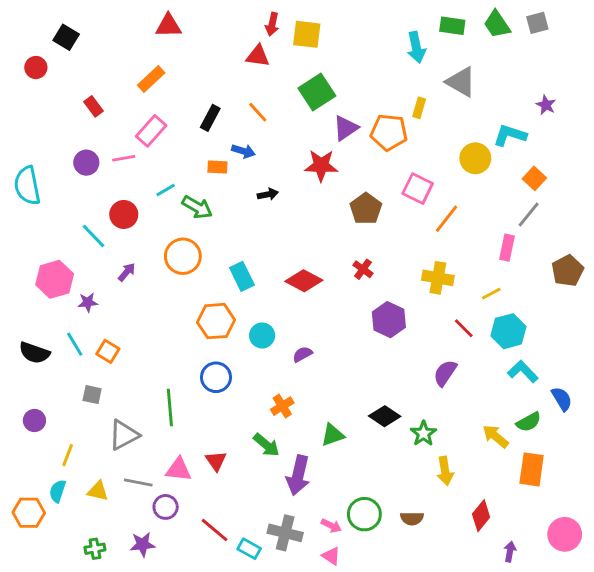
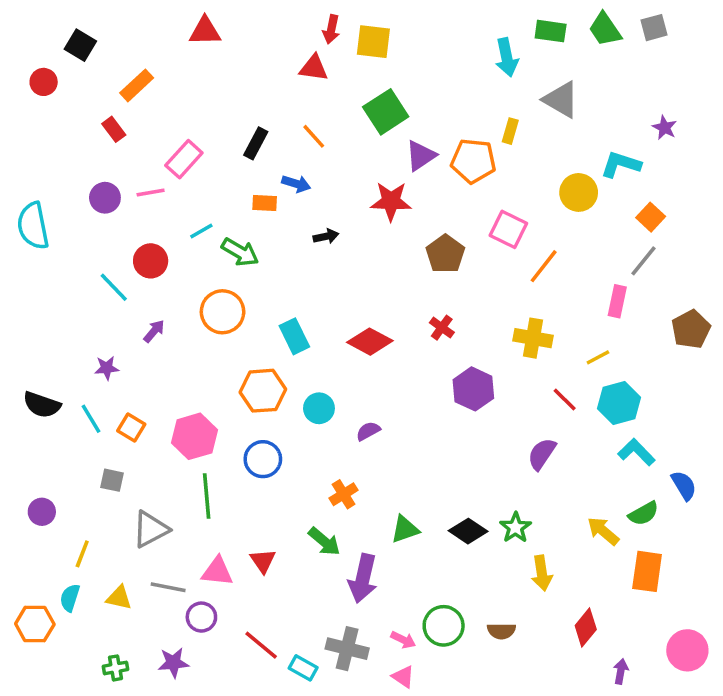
orange rectangle: (151, 79) -> (137, 85), moved
pink hexagon: (55, 279) -> (194, 436), moved
black semicircle: (34, 353) -> (42, 405), moved
black diamond: (385, 416) -> (468, 531), moved

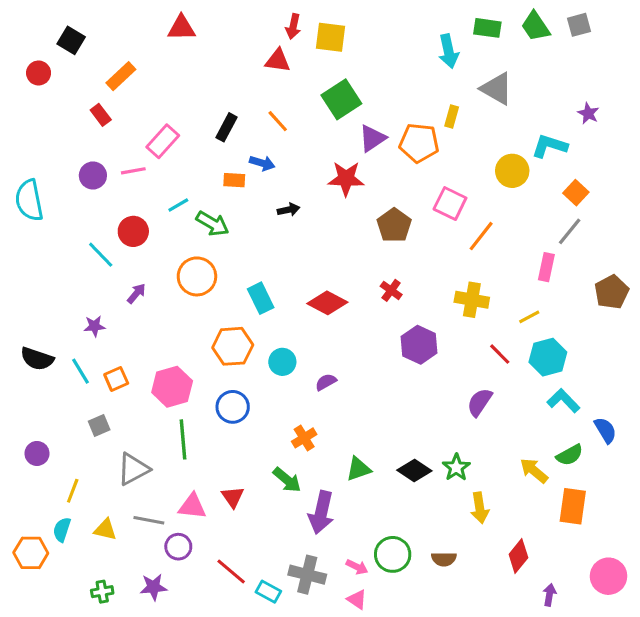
orange square: (131, 428) -> (116, 379), turned 35
gray square: (112, 480) -> (99, 426), turned -35

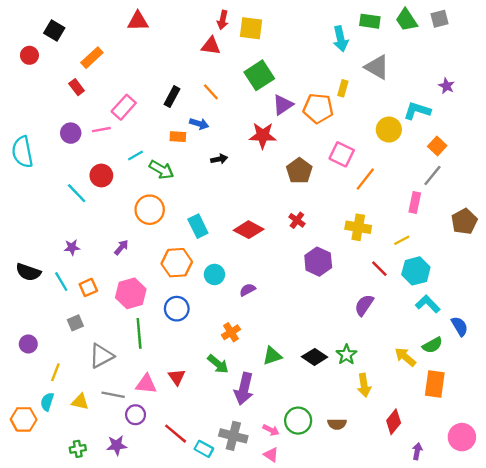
purple arrow: (136, 294) -> (121, 247), moved

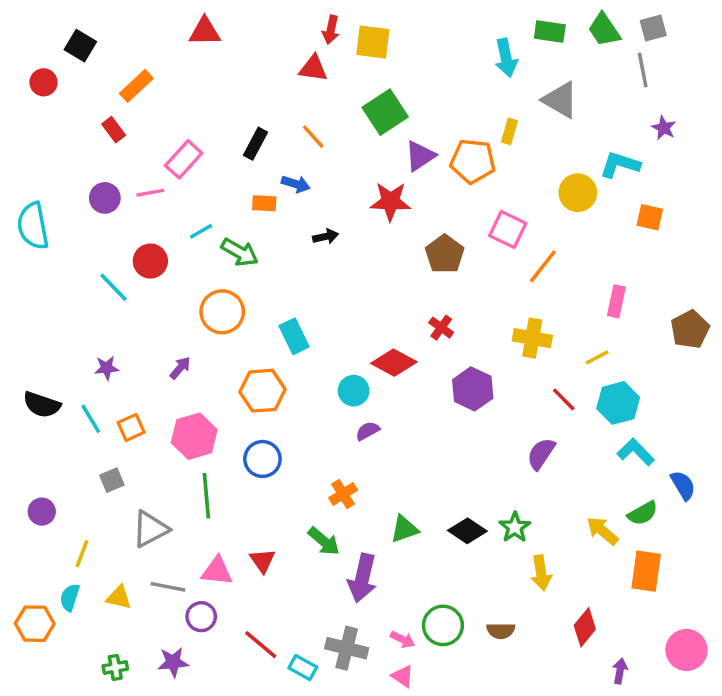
orange square: (437, 146) -> (650, 217), turned -30
gray line: (432, 175) -> (643, 70), moved, turned -50
red diamond: (249, 230) -> (394, 363), moved
cyan circle: (214, 274) -> (354, 391), moved

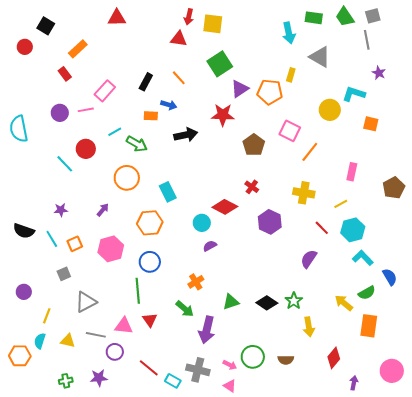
black arrow: (326, 236) -> (186, 135), size x1.6
green line: (206, 496) -> (138, 291), moved

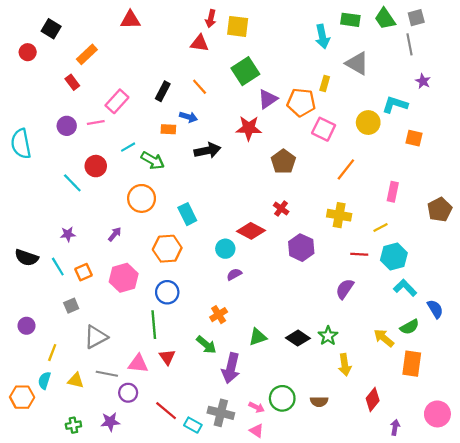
pink square: (290, 131) -> (324, 129), moved
red line: (322, 228) -> (359, 254), turned -42

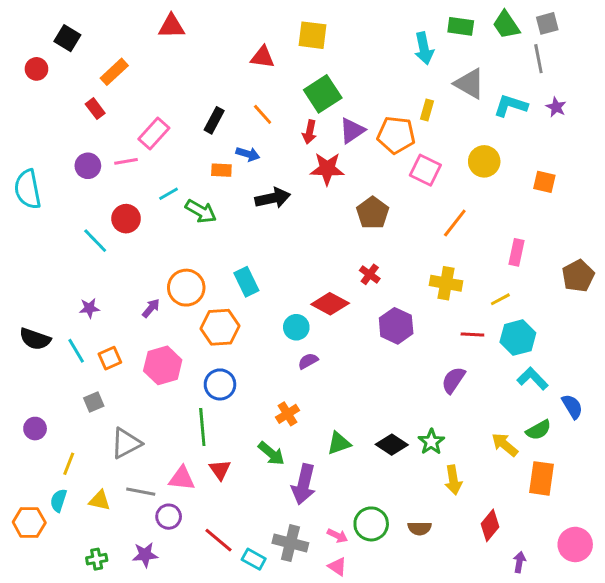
red arrow: (211, 19) -> (310, 132), moved
cyan L-shape: (395, 105) -> (511, 106), moved
orange circle: (142, 198) -> (186, 288), moved

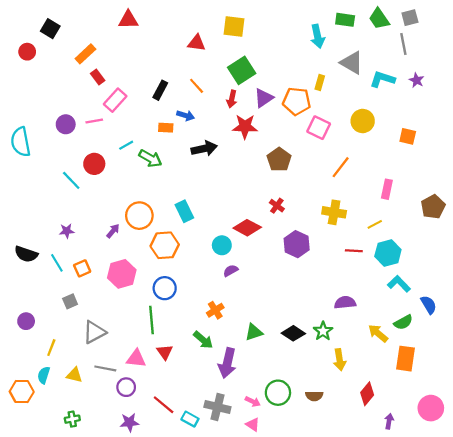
red rectangle: (95, 109) -> (98, 77), moved
purple semicircle: (453, 380) -> (345, 302), moved, turned 50
purple star: (145, 555) -> (129, 422), moved

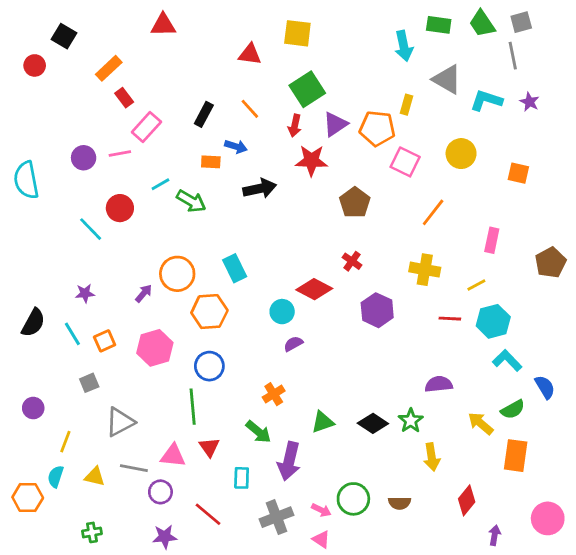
black semicircle: (26, 254) -> (33, 323), turned -80
gray cross: (217, 407) -> (276, 517), turned -35
cyan rectangle: (190, 419) -> (242, 478), moved, turned 63

